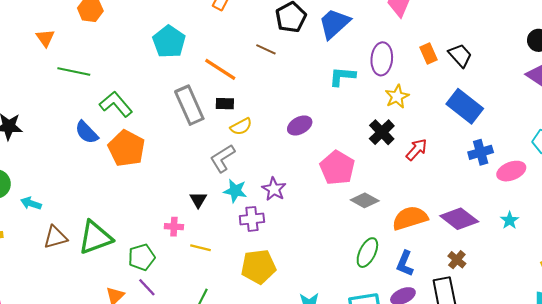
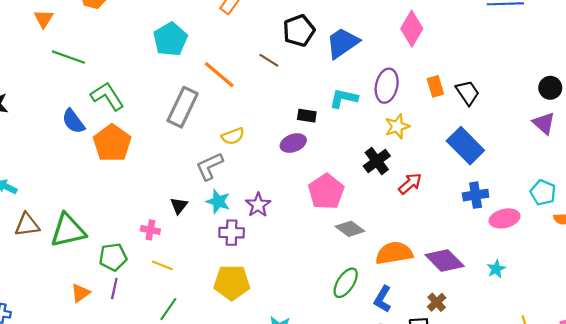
black rectangle: (225, 104) -> (307, 116), moved
gray rectangle: (189, 105) -> (183, 107), turned 42
yellow line: (201, 248) -> (162, 265), moved
purple line: (147, 287) -> (114, 289), turned 48

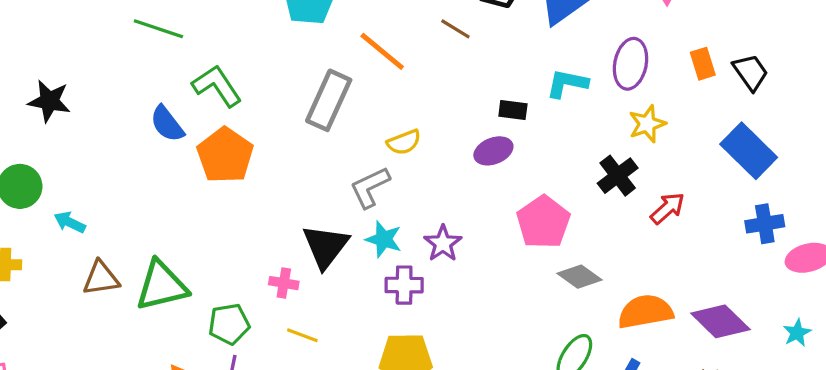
black triangle: (179, 206) -> (326, 246), size x1.8

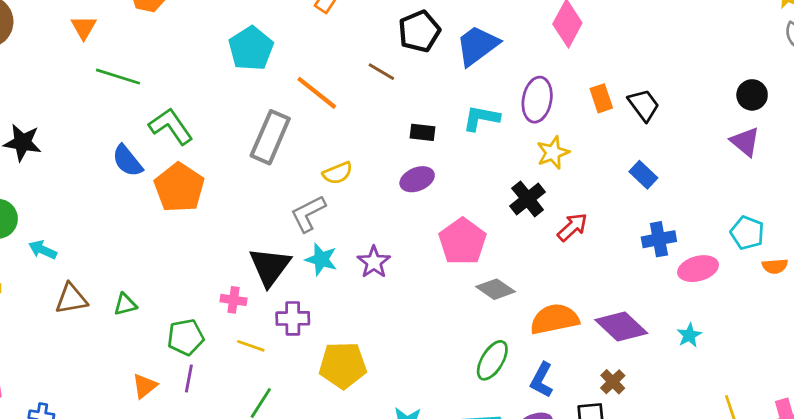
black rectangle: (513, 110) -> (423, 132), moved
blue rectangle: (749, 151) -> (643, 175), size x0.6
purple cross: (404, 285) -> (293, 318), moved
green triangle: (162, 286) -> (125, 304), size x0.5

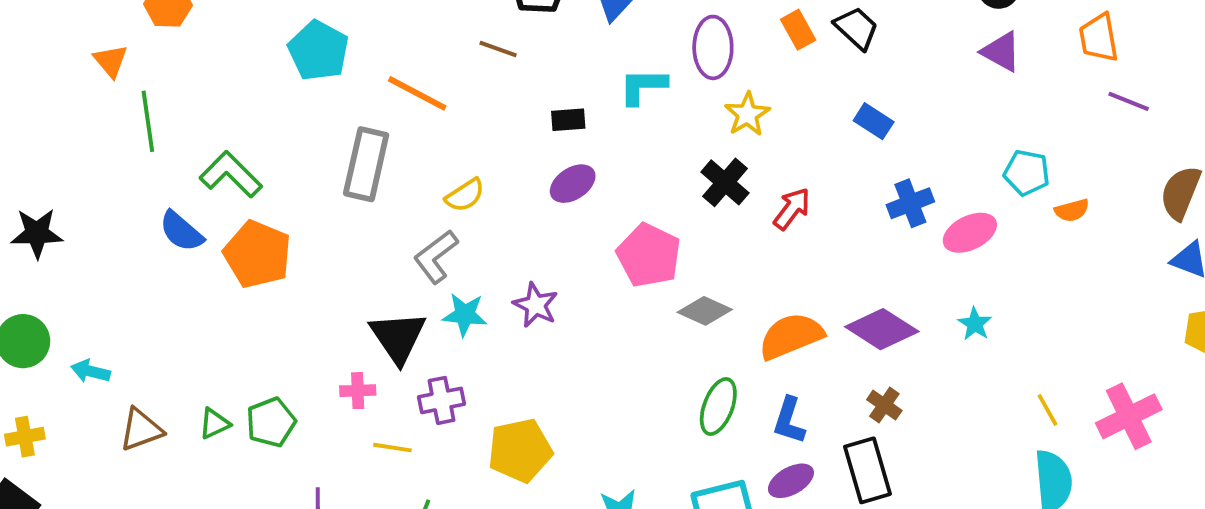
orange triangle: (84, 27) -> (111, 61), moved
green line: (118, 77) -> (148, 121), turned 75
green pentagon: (186, 337) -> (271, 422), moved

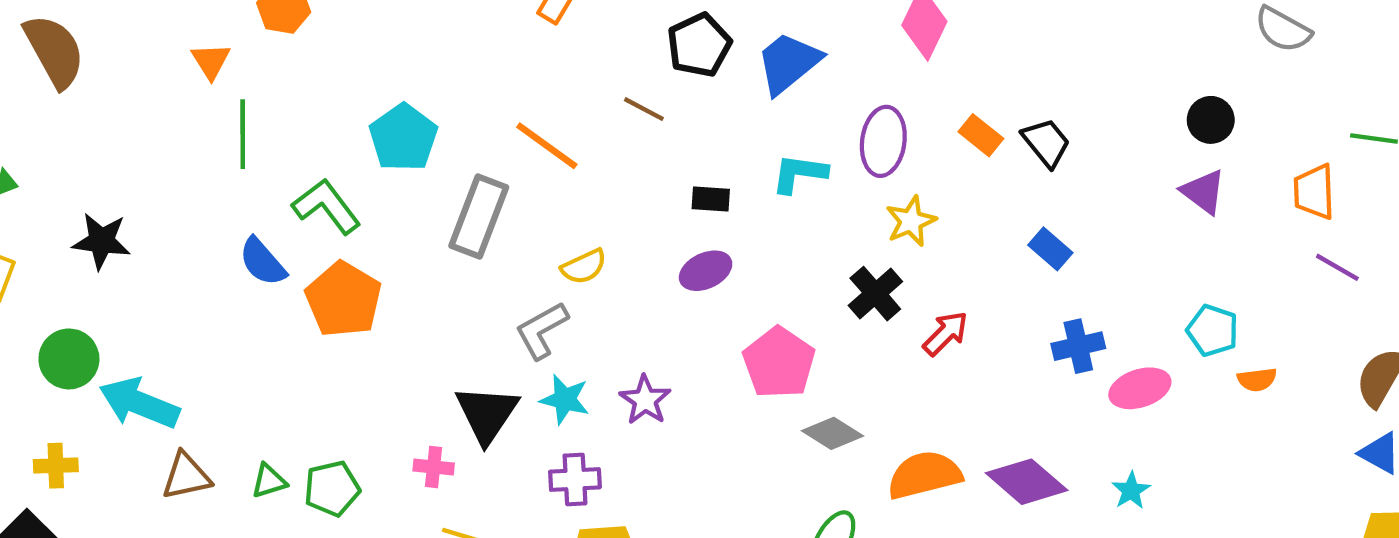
orange rectangle: (798, 30) -> (981, 135), turned -30
cyan pentagon: (318, 51) -> (403, 138), moved
cyan arrow: (91, 371) -> (139, 403), size x1.8
purple cross: (441, 400) -> (575, 480), moved

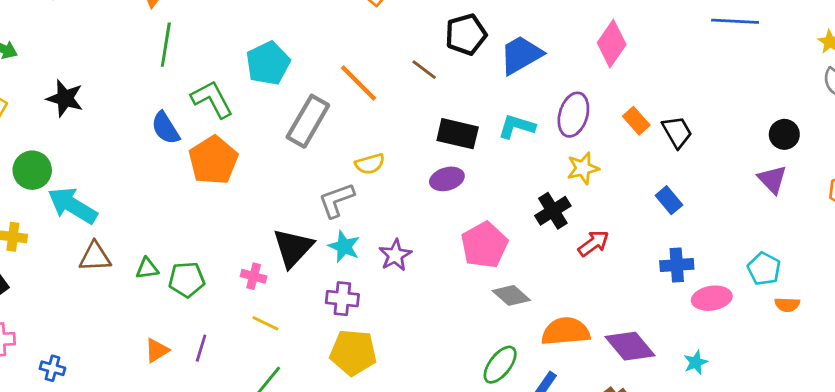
black rectangle: (711, 199) -> (458, 134), size x1.6

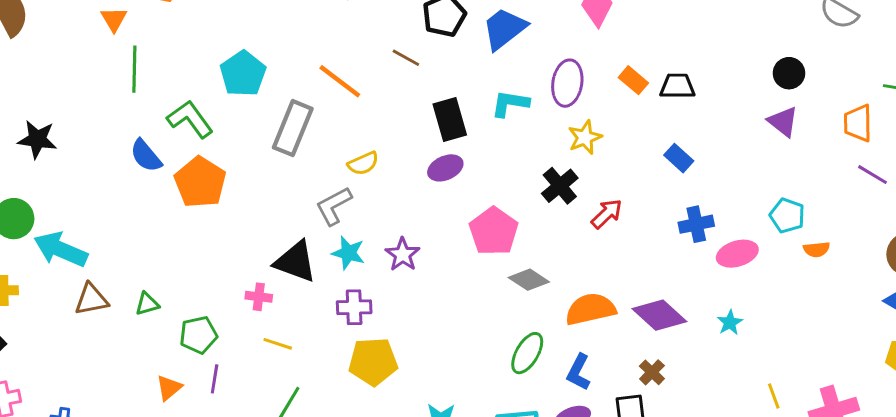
black trapezoid: (677, 132) -> (677, 86), turned -52
black rectangle: (458, 134) -> (450, 120), turned 69
black triangle: (293, 248) -> (295, 262), turned -45
green pentagon: (187, 280) -> (198, 335), moved

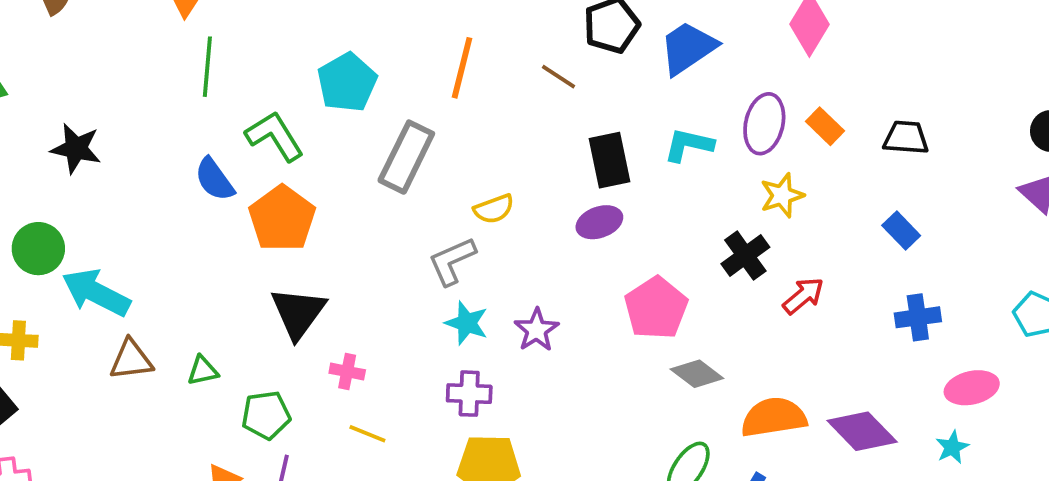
orange rectangle: (633, 80) -> (825, 126), moved
orange line: (340, 81) -> (462, 68), moved, turned 63
pink ellipse: (737, 254) -> (972, 388), moved
black triangle: (295, 262) -> (298, 313), moved, turned 42

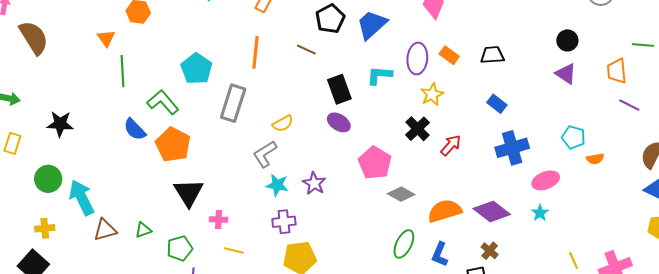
purple ellipse: (599, 222) -> (339, 122), turned 60
cyan arrow: (96, 293) -> (82, 197), turned 45
blue cross: (918, 317) -> (512, 148), size x1.4

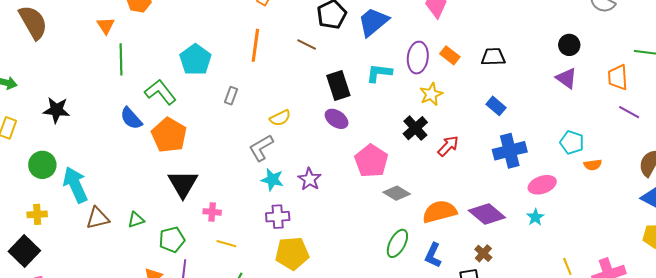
gray rectangle: (233, 103) -> (231, 96), size x0.5

